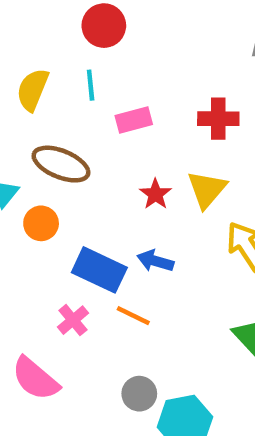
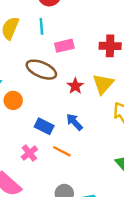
brown ellipse: (61, 164) -> (41, 70), moved
blue arrow: (155, 261) -> (74, 122), turned 30
blue rectangle: (99, 270) -> (44, 126), size x0.7

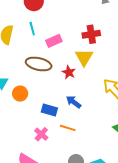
yellow triangle: (103, 84) -> (84, 57), moved

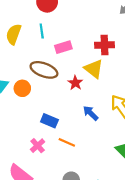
yellow triangle: (84, 57) -> (94, 69), turned -30
orange circle: (20, 94) -> (22, 88), moved
blue arrow: (74, 102) -> (91, 113), moved

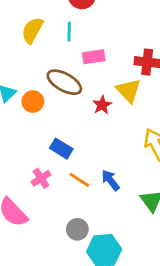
blue arrow: (91, 113) -> (110, 180), moved

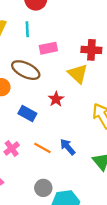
red star: (102, 105) -> (56, 99), moved
blue rectangle: (61, 149) -> (27, 114), moved

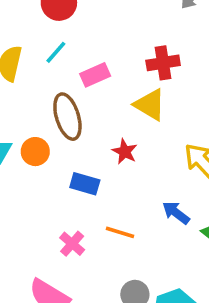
cyan line: (27, 29) -> (56, 52), turned 56
brown ellipse: (26, 70) -> (67, 117), turned 60
blue arrow: (68, 147) -> (176, 213), moved

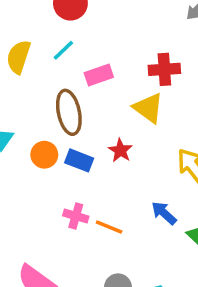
orange circle: (35, 152) -> (44, 155), moved
blue rectangle: (85, 184) -> (79, 160), moved
pink cross: (72, 244) -> (76, 216), moved, turned -30

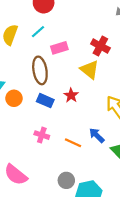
red cross: (164, 69) -> (100, 46), turned 30
orange circle: (44, 155) -> (14, 98), moved
orange line: (109, 227) -> (73, 143), moved

